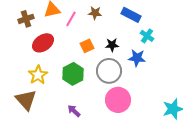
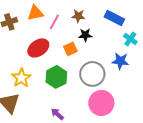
red ellipse: (43, 43) -> (38, 48), moved
black star: (112, 45) -> (85, 35), moved

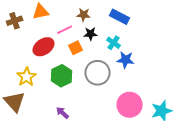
pink line: (54, 22) -> (65, 30), moved, turned 35
cyan cross: (130, 39) -> (114, 43), moved
pink circle: (101, 103) -> (130, 105), moved

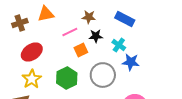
red ellipse: (44, 47) -> (32, 52), moved

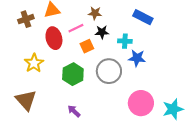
blue rectangle: (125, 19) -> (143, 17), moved
cyan cross: (119, 45) -> (125, 41), turned -32
red ellipse: (32, 52) -> (54, 38), moved, turned -70
yellow star: (32, 79) -> (34, 63), moved

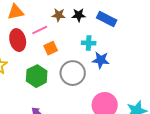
black star: (102, 32) -> (79, 15), moved

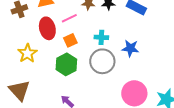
cyan cross: (89, 43) -> (101, 37), moved
orange square: (51, 48) -> (70, 40), moved

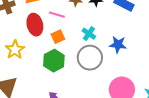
pink line: (69, 18) -> (57, 15), turned 42
cyan cross: (101, 37) -> (89, 34), turned 32

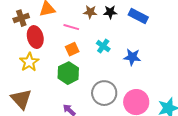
red ellipse: (35, 25) -> (35, 37), moved
gray circle: (90, 58) -> (104, 93), moved

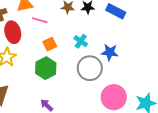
pink line: (71, 27) -> (40, 20), moved
gray circle: (104, 93) -> (90, 68), moved

